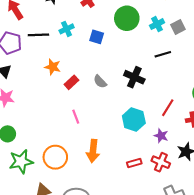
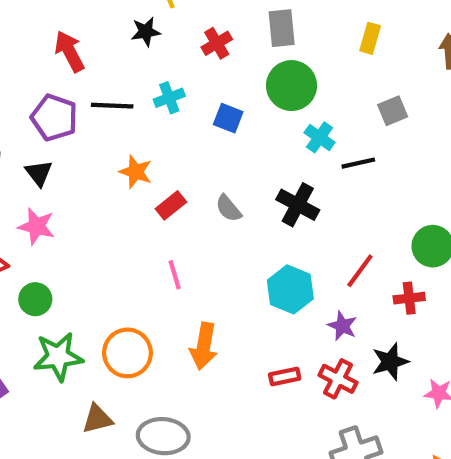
cyan cross: (157, 24) -> (320, 137), moved, turned -32

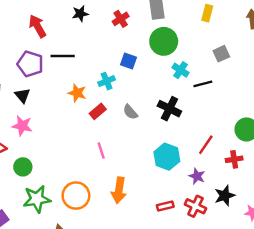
cyan cross: (169, 98) -> (107, 81), moved

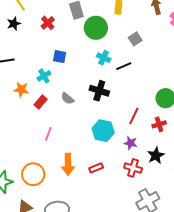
green circle: (164, 41) -> (96, 28), moved
pink line: (101, 150) -> (48, 134), turned 48
red rectangle: (165, 206) -> (96, 168), moved

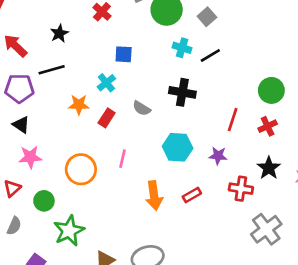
black star: (14, 24) -> (59, 33), moved
gray square: (135, 39) -> (207, 17), moved
cyan hexagon: (103, 131) -> (178, 147), moved
purple star: (131, 143) -> (218, 156), moved
orange circle: (33, 174) -> (81, 169), moved

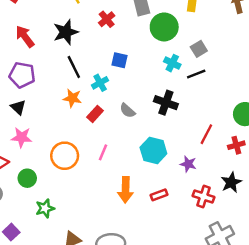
gray square: (207, 17) -> (199, 49), moved
black star: (59, 33) -> (66, 32), size x1.5
black line: (52, 70) -> (74, 67), moved, turned 70
green star: (69, 231) -> (45, 208), size x0.7

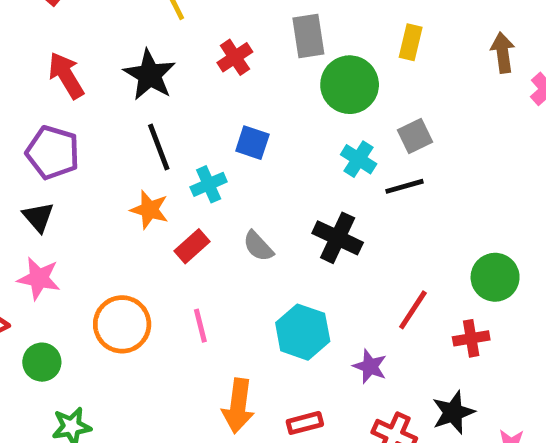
black star: (66, 32) -> (150, 75), turned -30
pink line: (103, 152) -> (200, 326), turned -42

